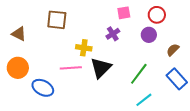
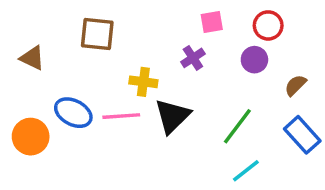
orange circle: (18, 68) -> (31, 137), moved
blue ellipse: (43, 88) -> (73, 113), moved

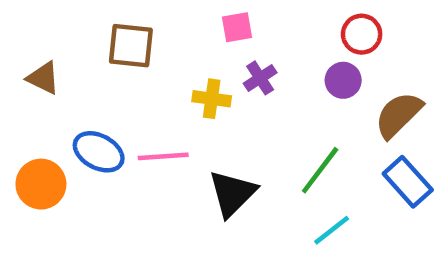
pink square: (212, 22) -> (237, 27), moved
yellow cross: (143, 82) -> (212, 99), moved
brown semicircle: (295, 85) -> (398, 115), size x1.6
black triangle: (172, 116) -> (232, 193), moved

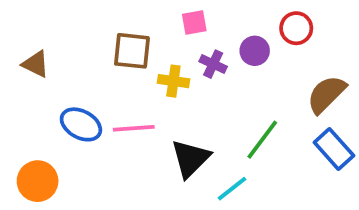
brown square: (131, 46) -> (132, 51), moved
purple cross: (260, 78) -> (213, 64), turned -32
purple circle: (343, 80) -> (255, 51), moved
orange circle: (41, 184) -> (38, 181), moved
cyan line: (332, 230) -> (232, 189), moved

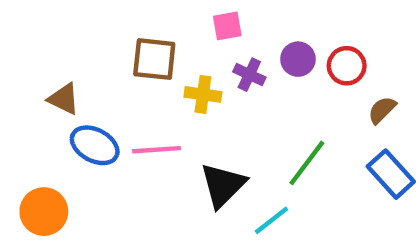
red circle: (296, 28) -> (347, 66), moved
brown triangle: (36, 64) -> (64, 99), moved
brown semicircle: (326, 94) -> (382, 110), size x0.6

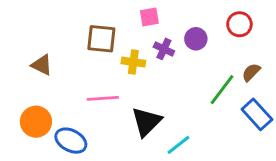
red circle: (347, 66) -> (239, 24), moved
blue ellipse: (95, 145) -> (71, 141), moved
green line: (307, 163) -> (222, 90), moved
orange circle: (44, 212) -> (36, 122), moved

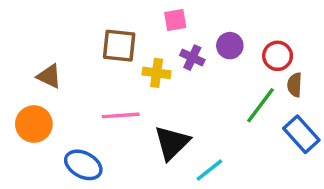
red circle: (239, 24) -> (278, 56), moved
brown semicircle: (251, 72) -> (295, 85), turned -42
orange circle: (36, 122) -> (34, 124), moved

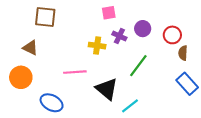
brown square: (119, 46) -> (45, 17), moved
green line: (261, 105) -> (138, 66), moved
black triangle: (172, 143) -> (107, 89), turned -35

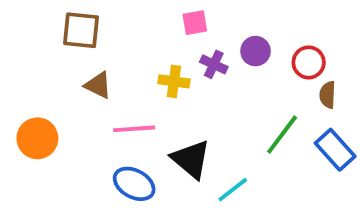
brown triangle: (30, 48) -> (98, 85), moved
green line: (138, 66) -> (282, 135), moved
blue ellipse: (52, 103) -> (134, 184), moved

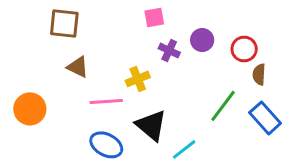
yellow cross: (174, 81) -> (138, 79), moved, turned -30

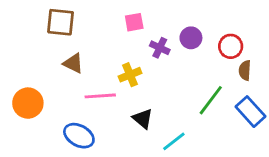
pink square: (154, 18) -> (134, 22), moved
black triangle: (151, 125) -> (143, 119), size x0.7
blue ellipse: (106, 145) -> (79, 136), moved

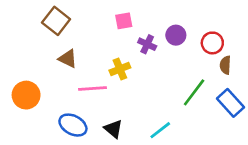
brown square: (61, 22) -> (56, 21), turned 32
black triangle: (143, 119) -> (113, 129), moved

